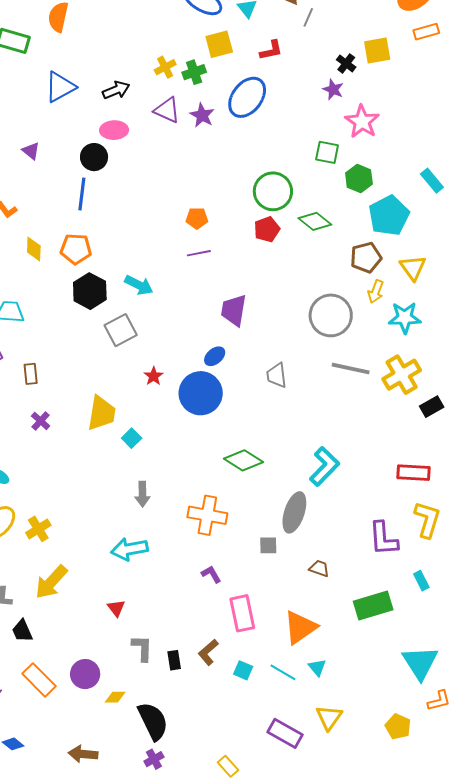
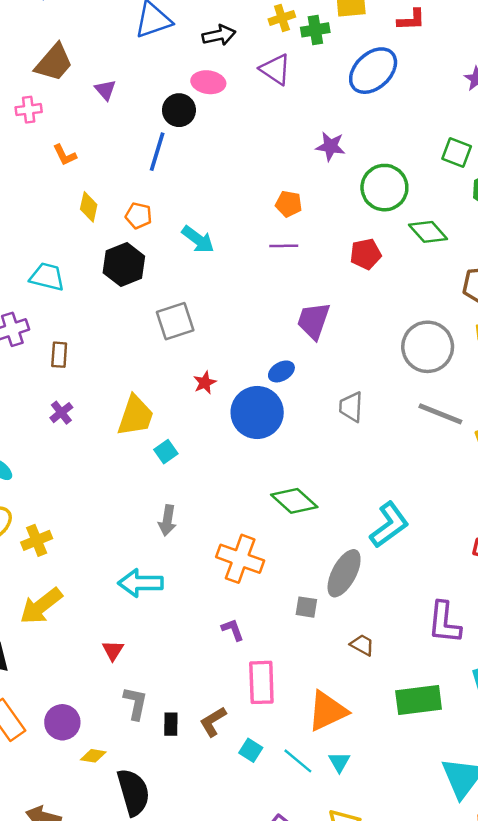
purple star: (202, 115) -> (330, 146), moved, turned -30
red pentagon: (267, 229) -> (366, 254), moved
orange pentagon: (76, 249) -> (139, 216), size x0.7
cyan arrow: (139, 285) -> (198, 239), moved
black hexagon: (90, 291) -> (124, 264), moved

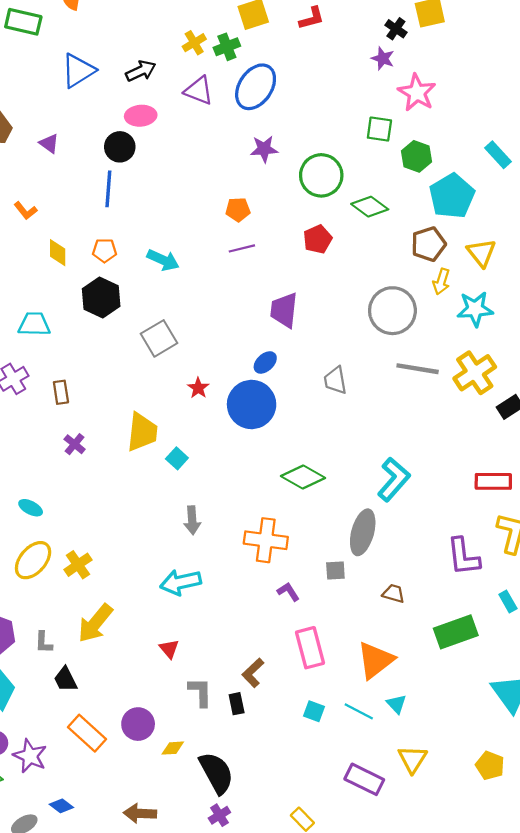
blue ellipse: (373, 71) -> (256, 87), moved
purple L-shape: (233, 630) -> (288, 592), moved
brown L-shape: (213, 722) -> (253, 673), moved

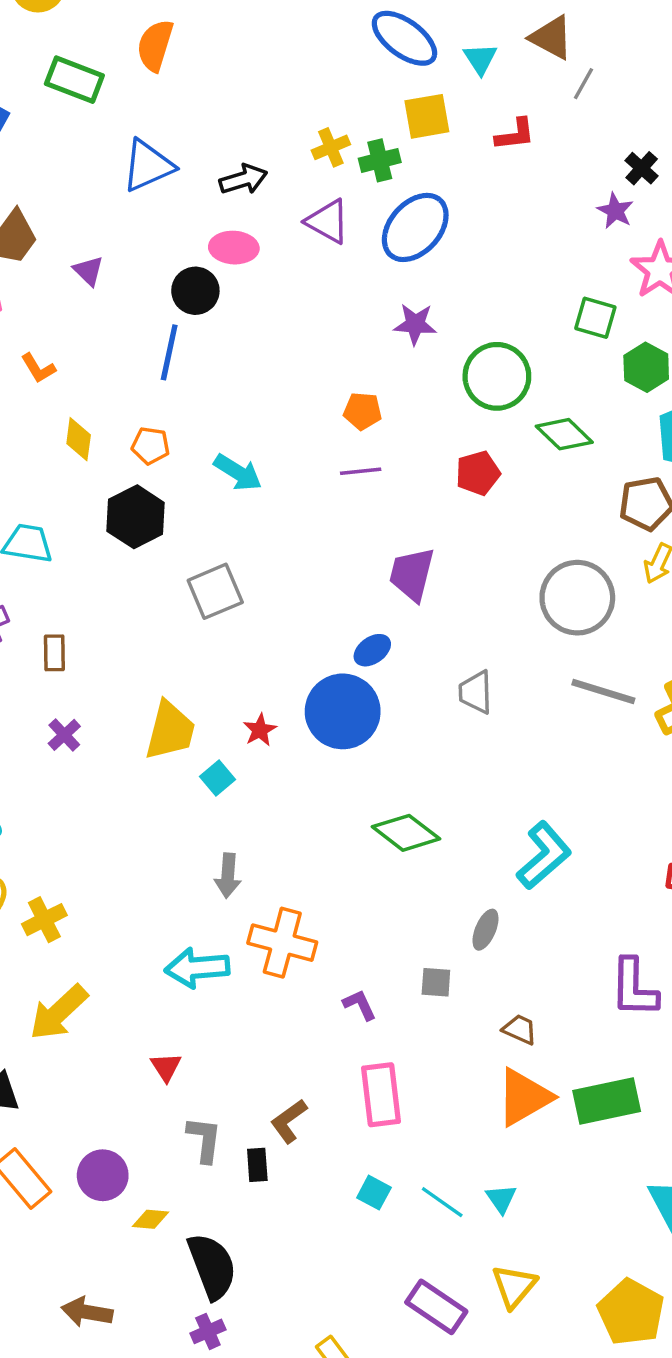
red star: (198, 388) -> (260, 730), moved
gray ellipse: (363, 532) -> (486, 930), size x0.6
orange cross: (266, 540) -> (282, 943), moved
orange triangle: (375, 660) -> (524, 1097), moved
yellow pentagon: (490, 766) -> (631, 1312), size x1.5

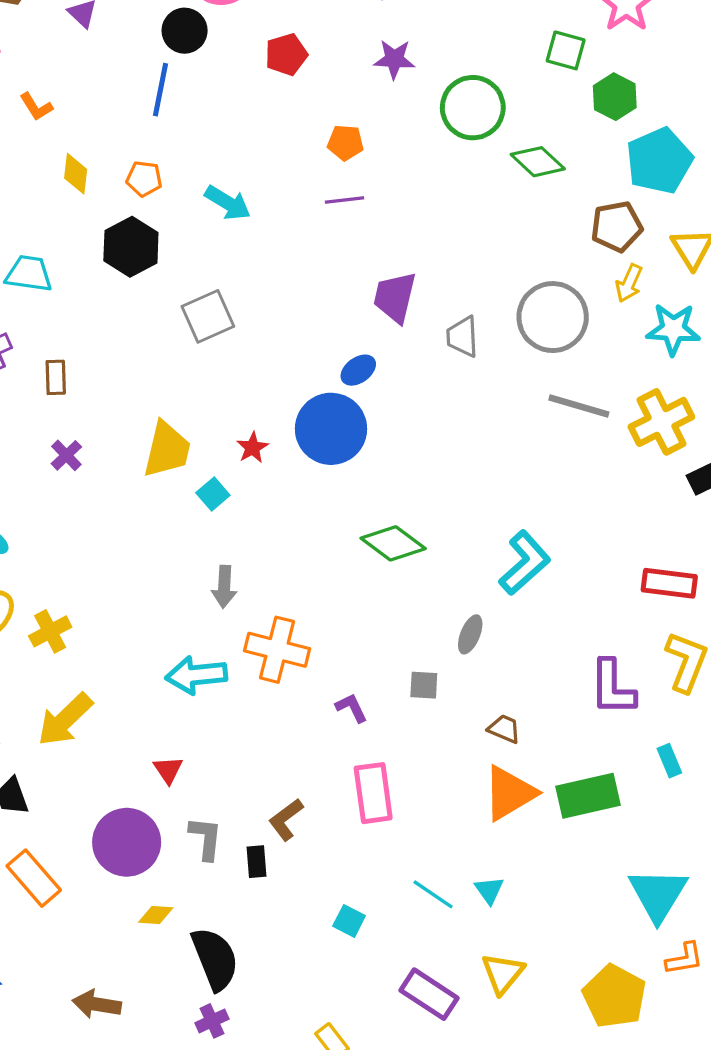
red pentagon: (478, 473) -> (286, 55), moved
gray trapezoid: (476, 692) -> (463, 337), moved
purple circle: (103, 1175) -> (127, 842), moved, size x1.4
cyan square: (374, 1193) -> (349, 921), moved

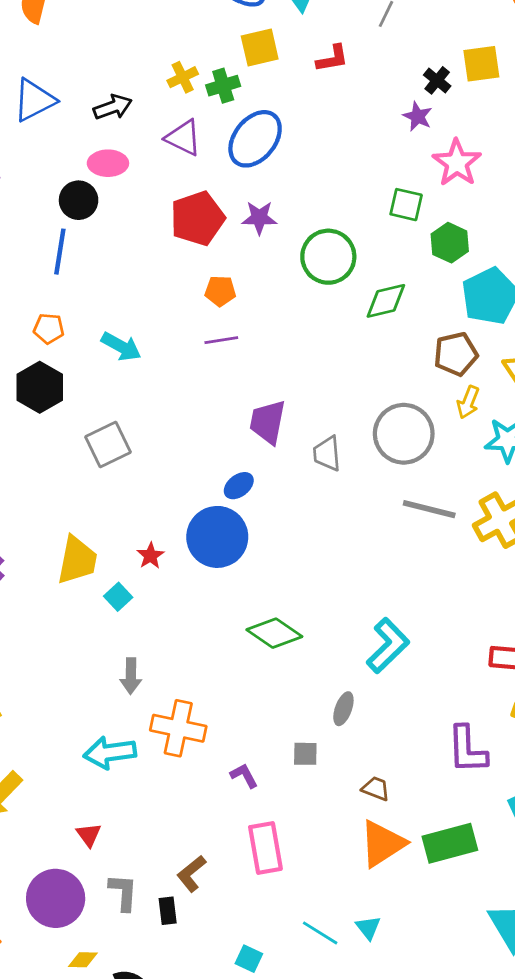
red pentagon: (286, 55) -> (197, 218), moved, size x1.5
green diamond: (538, 162) -> (386, 301), turned -54

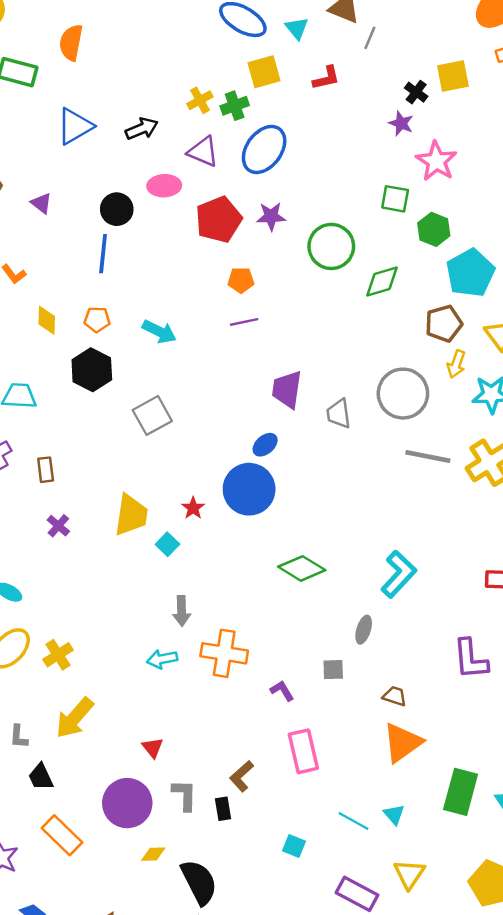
pink ellipse: (108, 163) -> (164, 186), moved
cyan arrow: (110, 753) -> (162, 659), moved, size x0.7
green rectangle: (450, 843) -> (461, 792), moved, turned -57

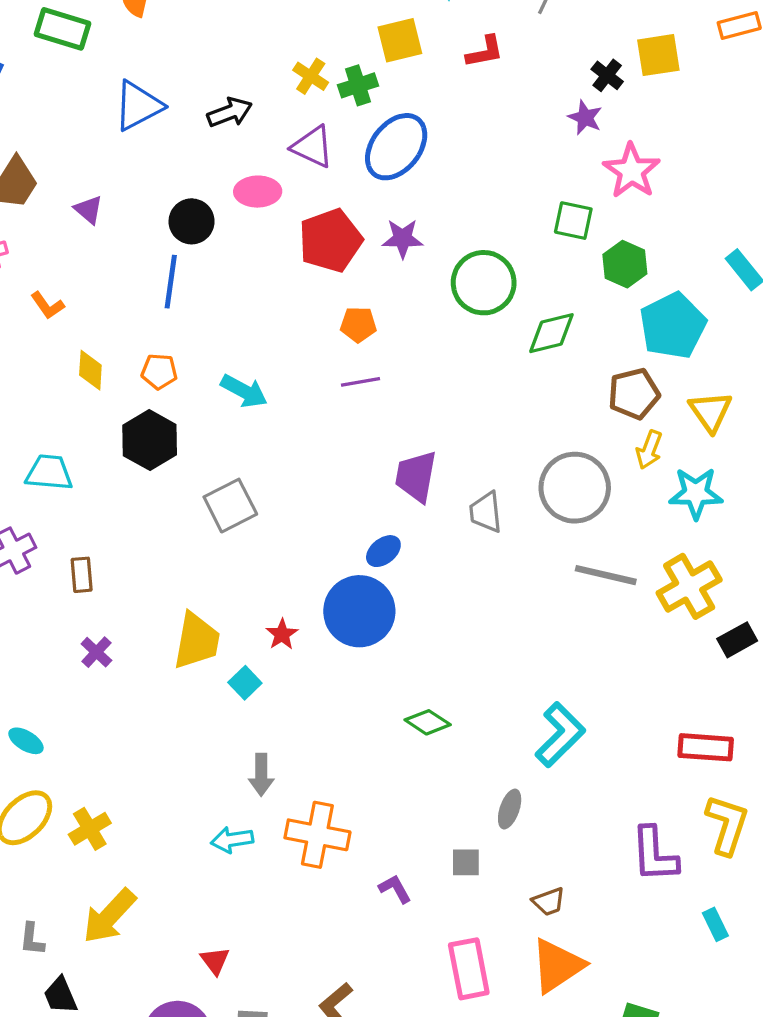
yellow cross: (200, 100) -> (311, 76), turned -30
green diamond: (302, 568) -> (428, 722), size x0.7
brown trapezoid: (395, 696) -> (549, 902), turned 140
pink rectangle: (303, 751) -> (469, 969), moved

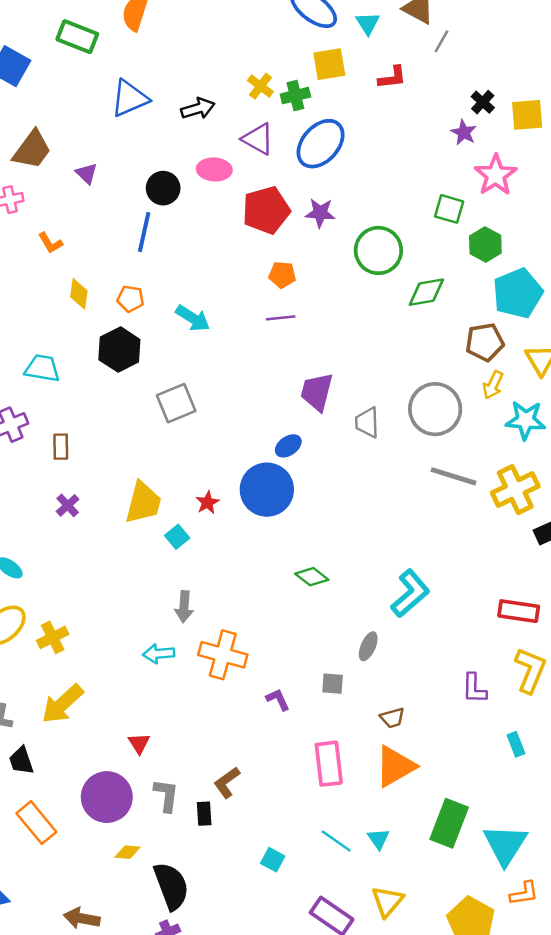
yellow square: (658, 55) -> (527, 115), moved
purple L-shape: (654, 854) -> (474, 688), size x0.7

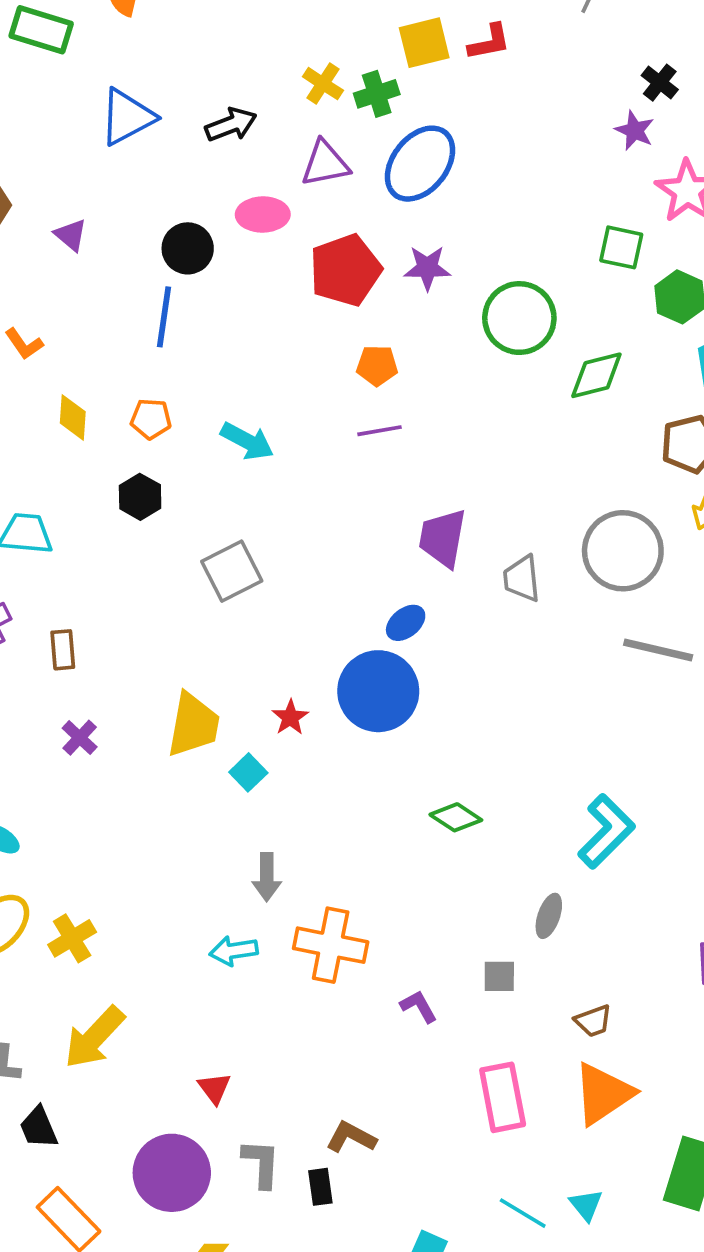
red L-shape: (392, 78) -> (489, 42), moved
purple triangle: (258, 139) -> (325, 164), turned -36
black hexagon: (119, 350) -> (140, 497), size x0.7
brown L-shape: (227, 782) -> (351, 1137), turned 68

